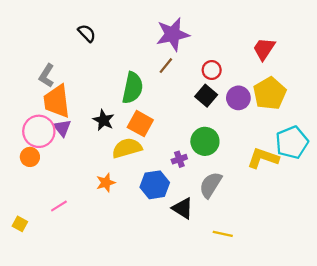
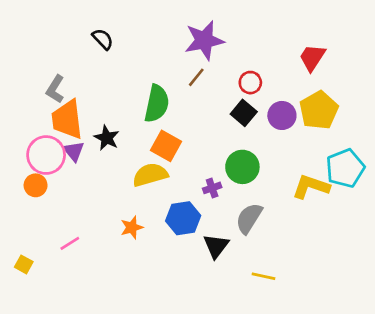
black star: (104, 120) -> (107, 138), moved
orange star: (106, 183) -> (132, 227), moved
black triangle: (183, 208) -> (216, 246), turned 35

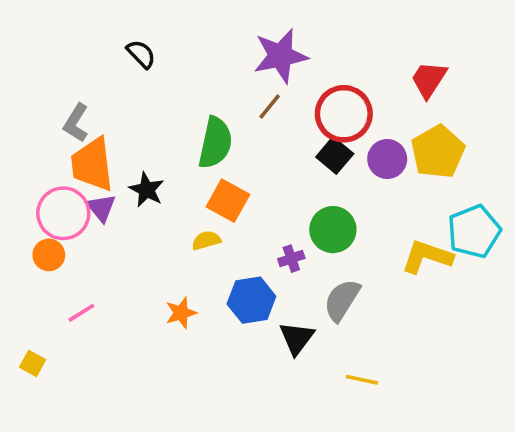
red circle: (250, 83) -> (344, 114), size x1.8
yellow semicircle: (150, 175) -> (206, 240), size x0.6
pink line: (70, 243) -> (81, 313), moved

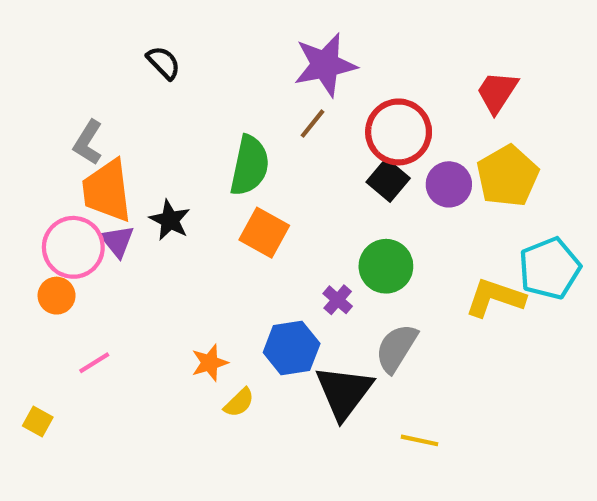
yellow semicircle: (206, 240) -> (239, 403), moved, turned 152
purple cross: (291, 259) -> (338, 300), turned -30
black triangle: (297, 338) -> (344, 392), size x1.4

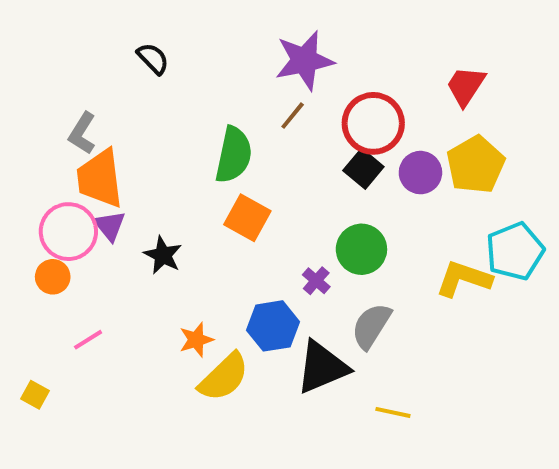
black star: (170, 220) -> (163, 255), moved
black triangle: (344, 392) -> (322, 367), turned 30
yellow semicircle: (239, 403) -> (224, 377), size x1.8

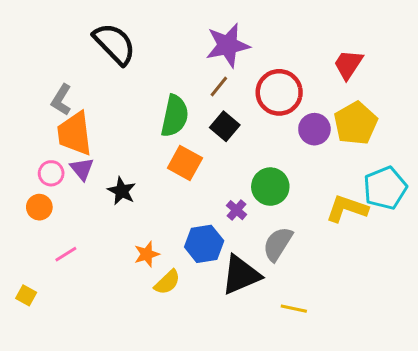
black semicircle: (153, 58) -> (114, 44), size x1.8
black square: (363, 169) -> (225, 126), moved
pink circle: (68, 232) -> (51, 173), size x0.6
yellow semicircle: (224, 377) -> (167, 282), size x0.7

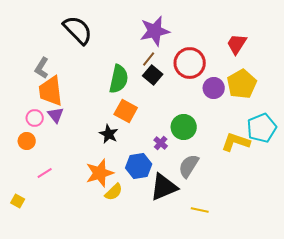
black square: (225, 126) -> (153, 75), moved
black star: (122, 191) -> (109, 134), moved
orange star: (147, 254) -> (100, 173), size x1.6

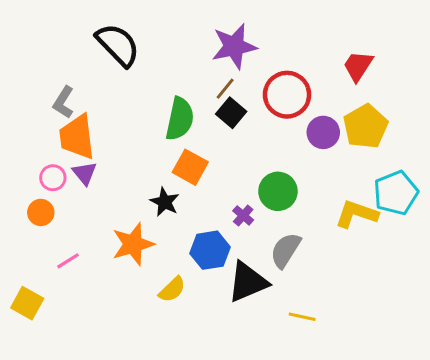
orange star: (100, 173) -> (133, 244), moved
yellow square: (18, 201) -> (27, 303), size x1.5

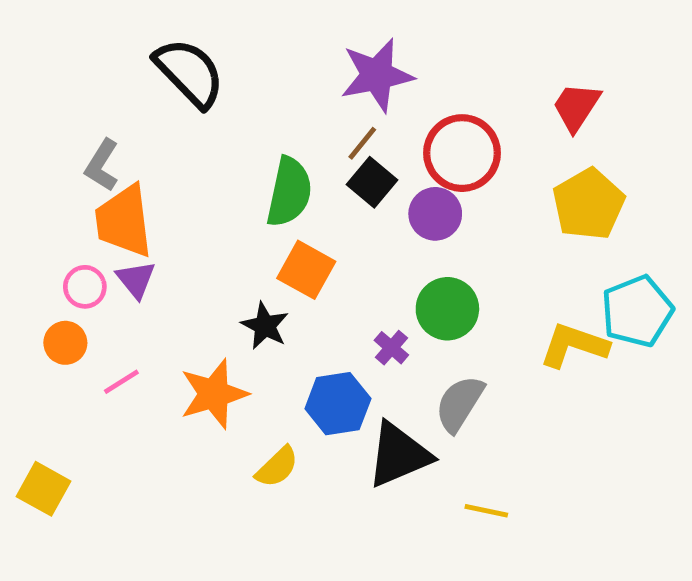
purple circle: (323, 132) -> (435, 214), moved
pink line: (68, 261) -> (121, 382), moved

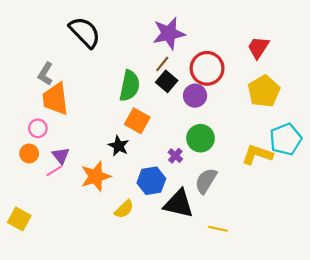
purple triangle: (136, 280) -> (61, 156), moved
black triangle: (399, 455) -> (179, 204), turned 36

